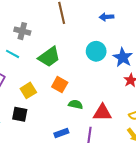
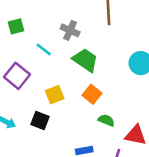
gray cross: (22, 31) -> (70, 30), moved
green trapezoid: (49, 57) -> (85, 60), turned -120

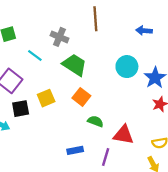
black square: (40, 120) -> (21, 109), moved, turned -30

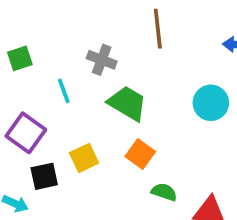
cyan line: (35, 56) -> (64, 91), turned 35

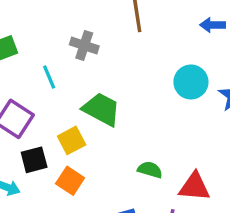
green trapezoid: (127, 103) -> (101, 109), moved
orange square: (140, 154) -> (70, 181), moved

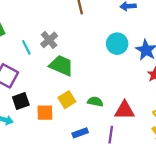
gray cross: (84, 45) -> (49, 40), moved, turned 36
yellow square: (72, 140) -> (67, 100), moved
orange square: (70, 181) -> (45, 113), turned -30

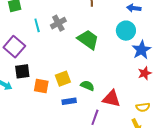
cyan circle: (117, 44) -> (126, 31), moved
green trapezoid: (61, 65) -> (88, 40), moved
blue rectangle: (80, 133) -> (69, 101), moved

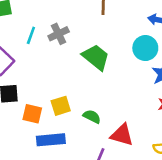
cyan line: (37, 25) -> (31, 35), turned 32
blue rectangle: (69, 101) -> (51, 140), moved, size x1.5

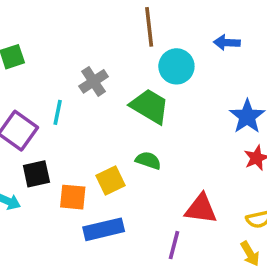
cyan line: (31, 35) -> (58, 112), moved
cyan circle: (145, 48) -> (176, 66), moved
green semicircle: (92, 117) -> (148, 160), moved

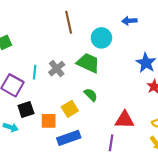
brown line: (149, 27) -> (69, 22), moved
gray cross: (94, 81) -> (57, 69), moved
green semicircle: (148, 160) -> (91, 95), turned 32

